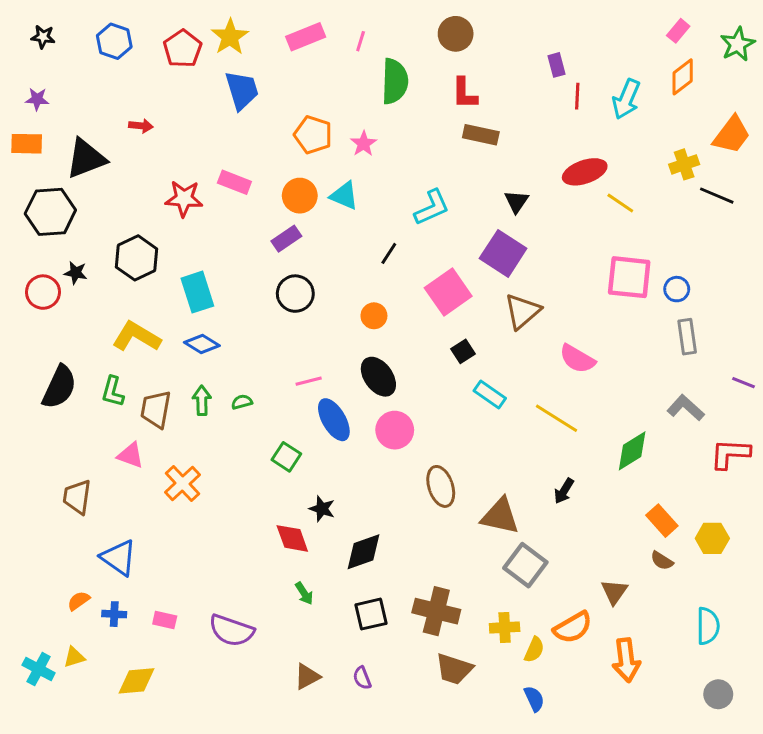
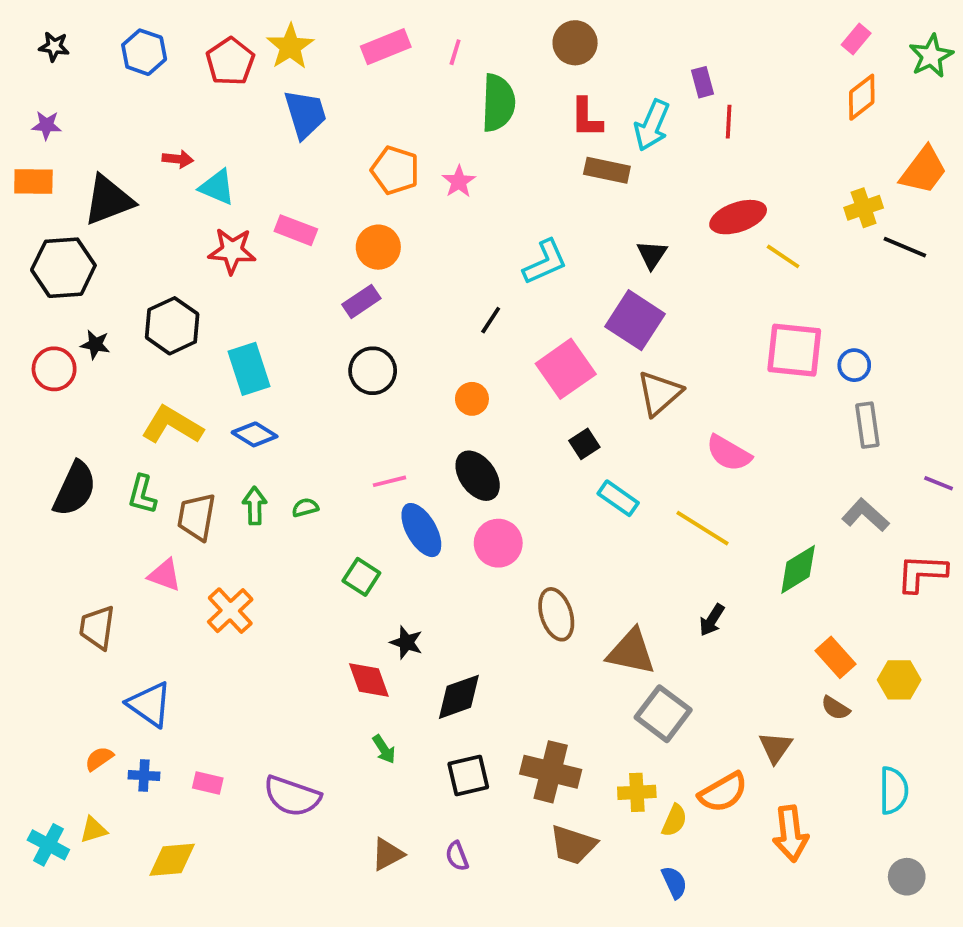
cyan arrow: (626, 99) -> (652, 125), moved
cyan triangle: (344, 196) -> (217, 187), moved

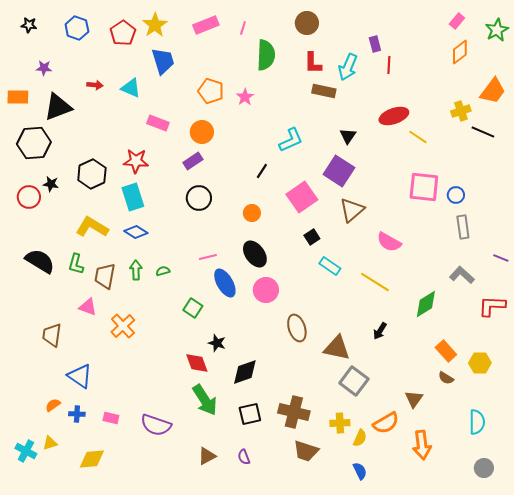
purple star: (47, 125) -> (44, 68), moved
cyan triangle: (217, 187) -> (131, 88), moved
red star: (232, 251) -> (136, 161), moved
black semicircle: (75, 489) -> (40, 261), turned -84
green arrow: (384, 749) -> (205, 400), size x2.0

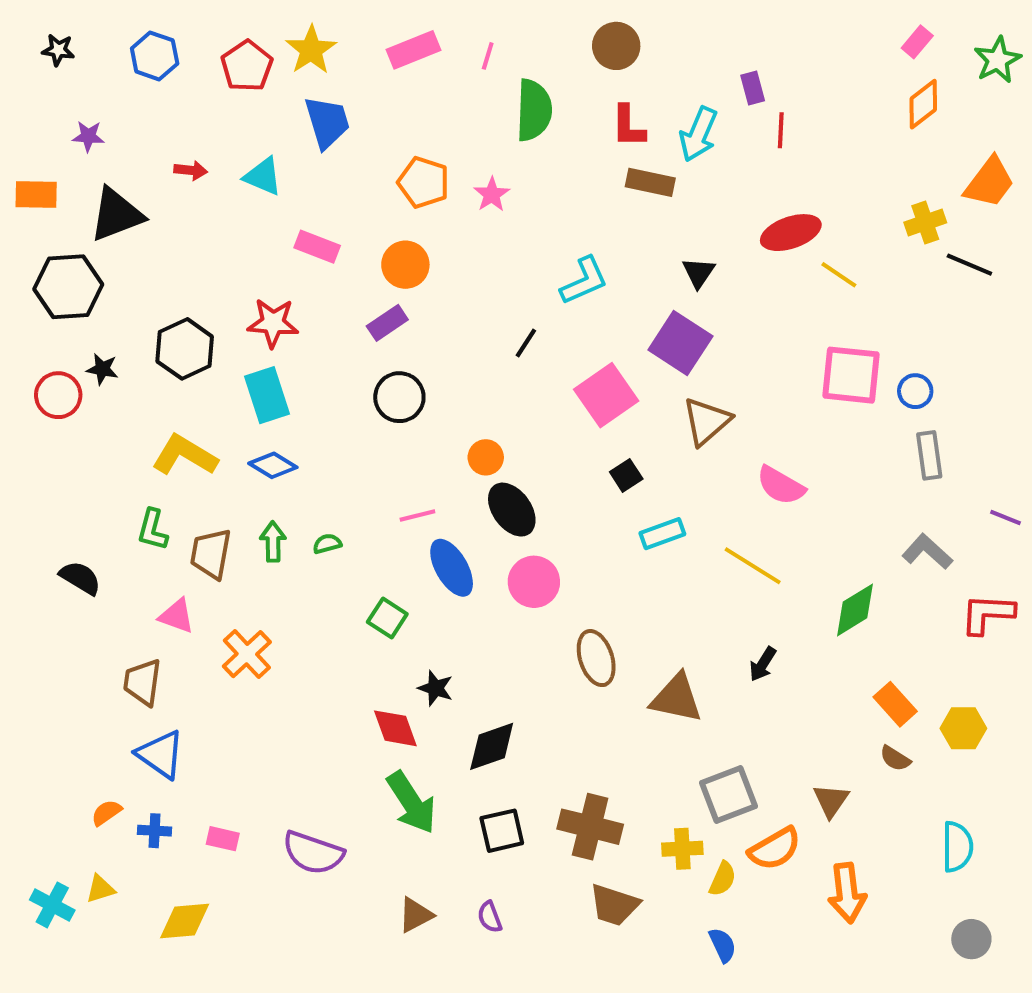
orange circle: (252, 213) -> (486, 457), moved
black semicircle: (40, 261) -> (80, 578), moved, size x0.7
cyan rectangle: (330, 266) -> (662, 534), turned -55
brown trapezoid: (52, 335) -> (142, 682), moved
gray square: (354, 381) -> (729, 795), moved, turned 32

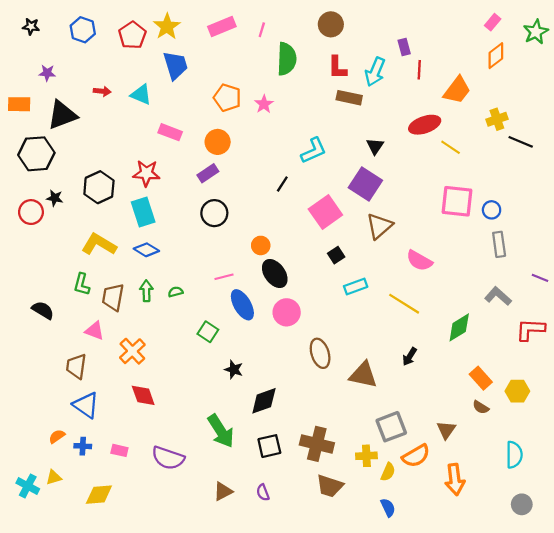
orange trapezoid: (989, 182) -> (457, 90), moved
red diamond: (395, 728) -> (143, 395), moved

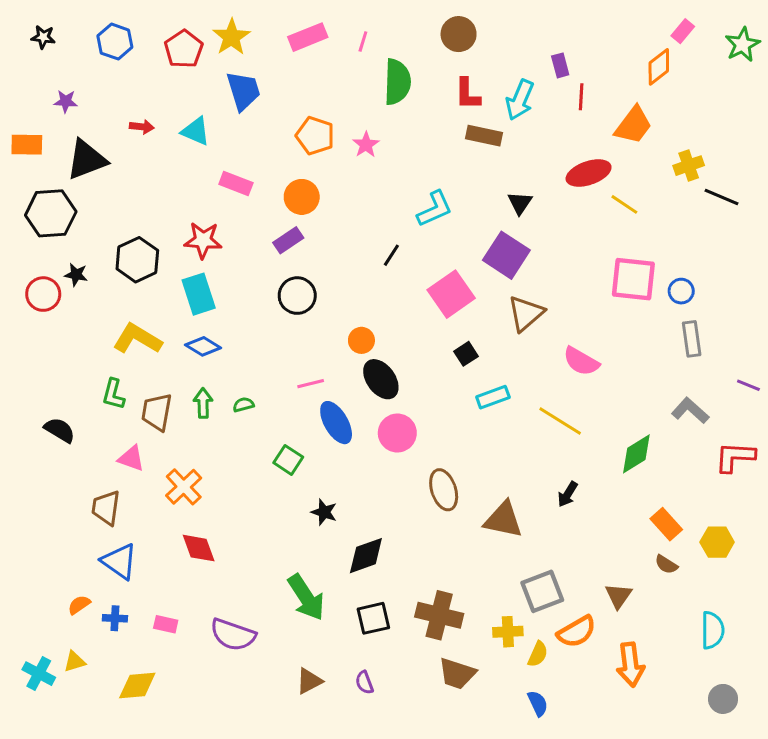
orange diamond: (496, 56) -> (659, 67), moved

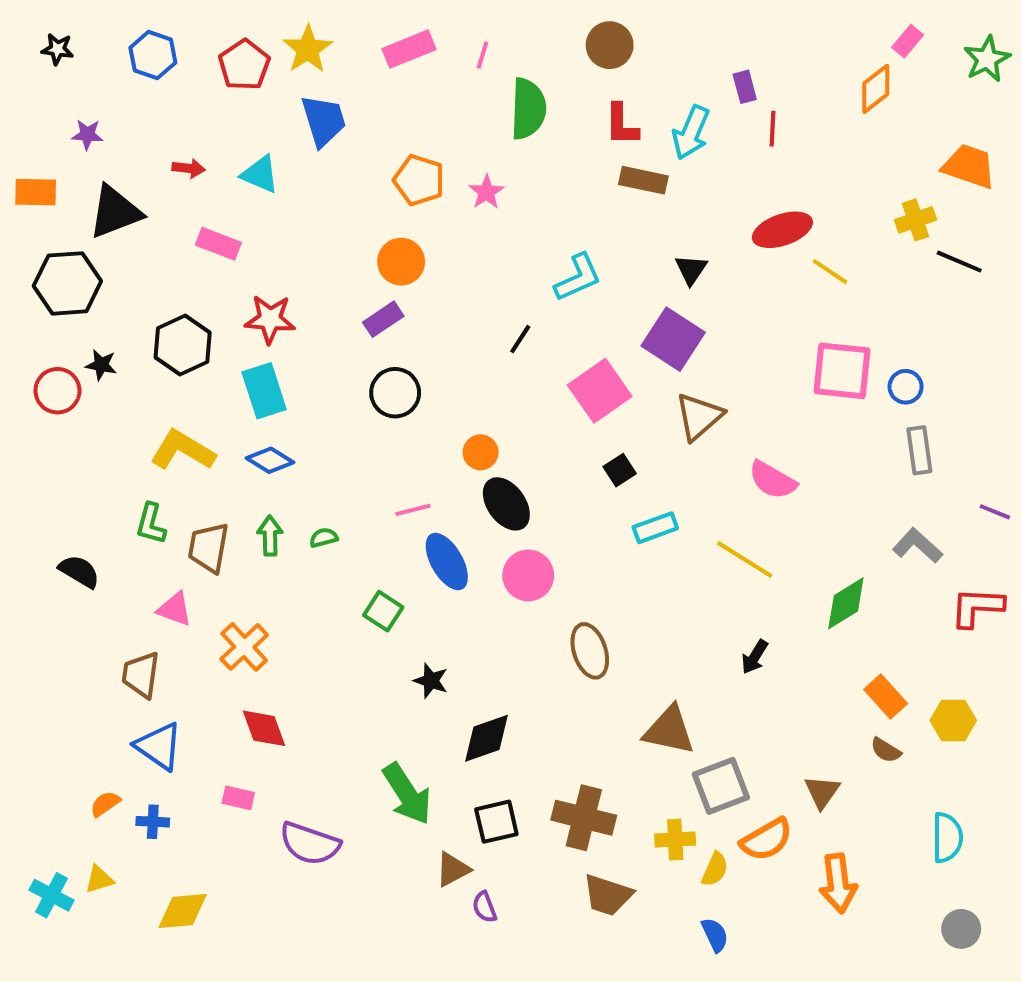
orange trapezoid: (633, 125) -> (969, 166), moved, turned -108
pink rectangle: (236, 183) -> (218, 244), moved
brown triangle: (503, 520) -> (669, 730), moved
pink rectangle: (166, 624) -> (238, 798), moved
brown triangle: (309, 681) -> (453, 869), moved

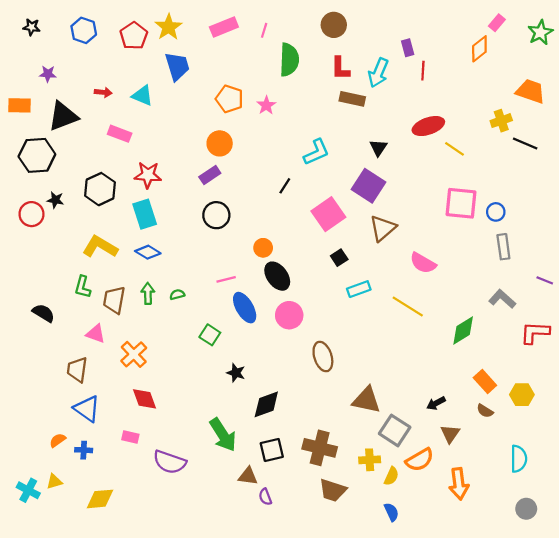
black arrow: (755, 657) -> (436, 403), moved, turned 30
gray square: (721, 786) -> (395, 430), turned -36
brown triangle: (453, 869) -> (248, 476), turned 36

